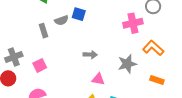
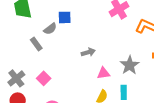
gray star: (127, 64) -> (130, 65), moved

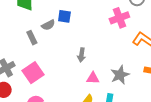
gray arrow: (88, 52) -> (81, 55), turned 104
pink square: (44, 78) -> (33, 73), size x1.5

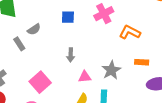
blue square: (64, 16) -> (68, 17), moved
pink square: (33, 73) -> (40, 82), moved

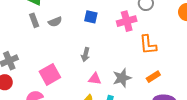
orange L-shape: (130, 32) -> (148, 45), turned -135
gray rectangle: (19, 44) -> (34, 20), moved
orange rectangle: (142, 62) -> (153, 77), turned -48

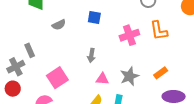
gray rectangle: (34, 20) -> (30, 50), moved
pink cross: (127, 21) -> (129, 35), moved
orange L-shape: (148, 45) -> (159, 31), moved

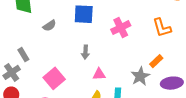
blue square: (94, 17) -> (84, 14), size x1.5
orange L-shape: (159, 31) -> (162, 28), moved
gray star: (129, 76) -> (140, 76), moved

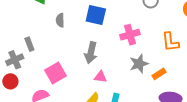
gray semicircle: (49, 26) -> (60, 20), turned 112
gray arrow: (85, 52) -> (91, 53), size x1.5
gray star: (140, 76) -> (139, 64), moved

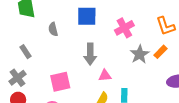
gray rectangle: (29, 44) -> (26, 52), moved
pink square: (56, 73) -> (60, 82), turned 30
orange rectangle: (159, 74) -> (160, 52), moved

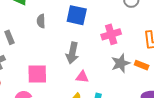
orange rectangle: (160, 52) -> (142, 65), turned 56

